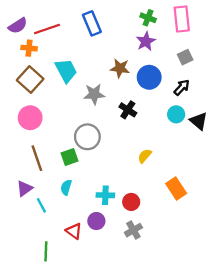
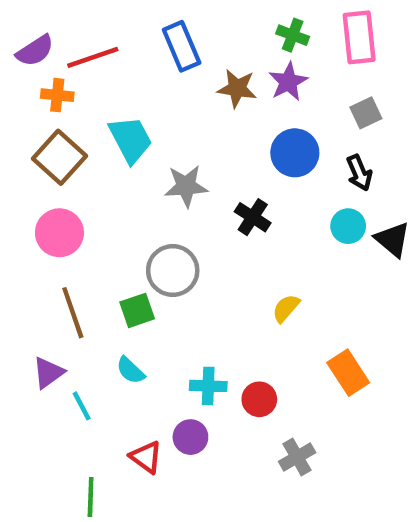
brown star: (120, 68) -> (237, 88), moved
black arrow: (182, 87) -> (359, 173), turned 114
cyan semicircle: (66, 187) -> (131, 370), turned -64
gray cross: (133, 230) -> (297, 457), moved

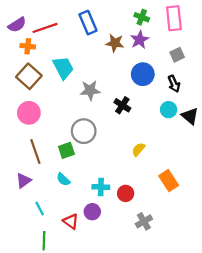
cyan line: (82, 406) -> (40, 208), moved

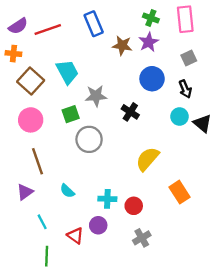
orange cross: (28, 46) -> (13, 54), moved
yellow semicircle: (138, 149) -> (147, 159), size x1.6
green square: (66, 150) -> (71, 114), moved
gray cross: (144, 221) -> (142, 238), moved

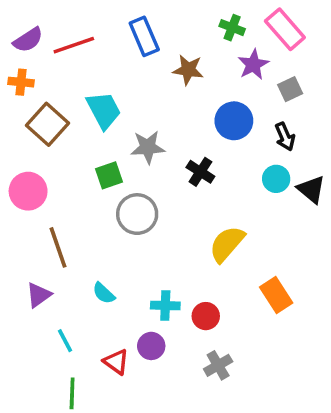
pink rectangle: (185, 19) -> (285, 29), turned -35
purple star: (149, 42) -> (253, 65), moved
pink circle: (31, 120) -> (28, 191), moved

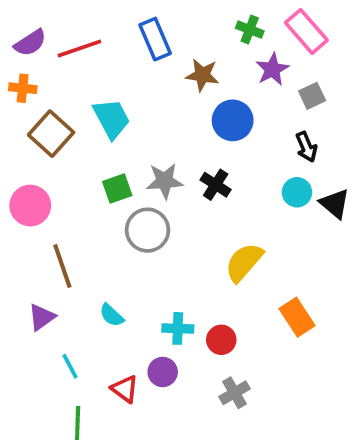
blue circle: (234, 121) -> (233, 120), moved
gray star: (148, 147) -> (165, 181), moved

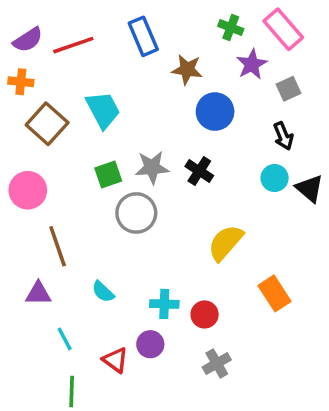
purple triangle: (42, 317) -> (38, 293), turned 36

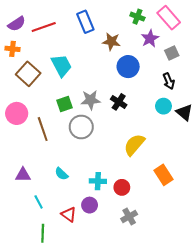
brown line: (58, 246) -> (43, 129), moved

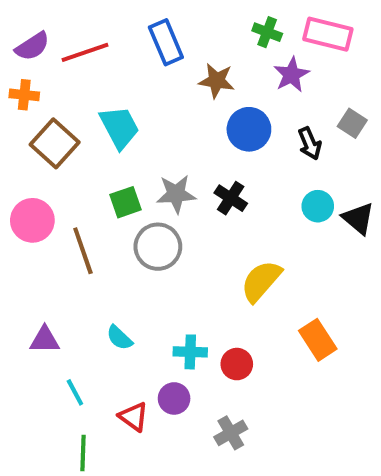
pink rectangle: (169, 18) -> (328, 34), turned -35
gray square: (172, 53) -> (352, 123), moved, turned -32
black arrow: (169, 81) -> (310, 143), moved
gray cross: (129, 217) -> (231, 433), moved

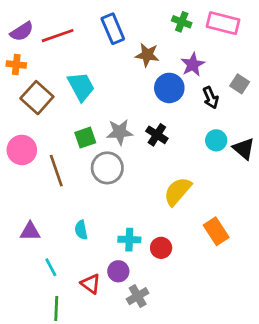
purple star: (291, 75) -> (193, 65), moved
cyan semicircle: (119, 338) -> (81, 230), turned 36
gray cross: (231, 433) -> (138, 296), moved

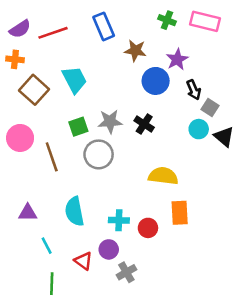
gray square: (240, 84) -> (210, 108), moved
yellow semicircle: (178, 191) -> (163, 176), turned 56
cyan semicircle: (81, 230) -> (75, 211), size x1.6
orange rectangle: (216, 231) -> (180, 213), moved, turned 30

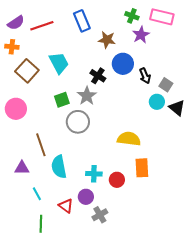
purple star: (177, 59) -> (141, 35), moved
black arrow: (194, 90) -> (145, 76), moved
gray star: (110, 121) -> (87, 96), turned -30
black cross: (144, 124) -> (98, 76), moved
brown line: (52, 157) -> (41, 145), moved

